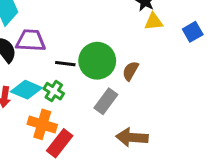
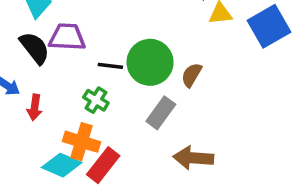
blue square: (193, 32) -> (269, 26), size x1.6
cyan diamond: (26, 90) -> (62, 165), moved

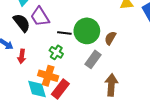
purple trapezoid: (67, 37) -> (40, 17), turned -125
brown arrow: (193, 158) -> (111, 85), turned 90
cyan diamond: (62, 165) -> (37, 89), turned 50

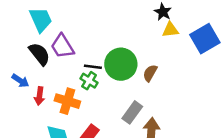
green cross: (56, 52) -> (89, 81), moved
gray rectangle: (93, 59) -> (132, 112), moved
orange cross: (48, 76) -> (67, 101), moved

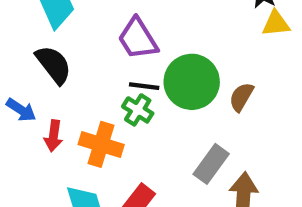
purple trapezoid: (62, 46) -> (138, 39), moved

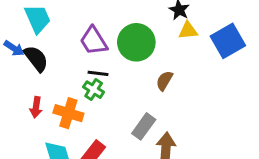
green circle: (192, 82) -> (136, 42), moved
blue arrow: (21, 110) -> (14, 48), moved

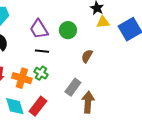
green circle: (136, 42) -> (68, 30), size x0.7
green cross: (94, 90) -> (41, 73), moved

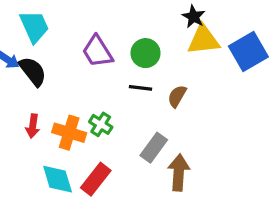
yellow triangle: (103, 22) -> (204, 40), size x1.5
black line: (42, 51) -> (141, 88), moved

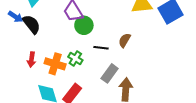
green circle: (145, 53) -> (84, 25), moved
black line: (141, 88) -> (101, 48), moved

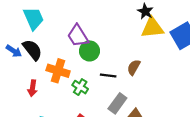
blue arrow: (15, 17) -> (14, 51), moved
orange cross: (55, 64) -> (58, 71), moved

